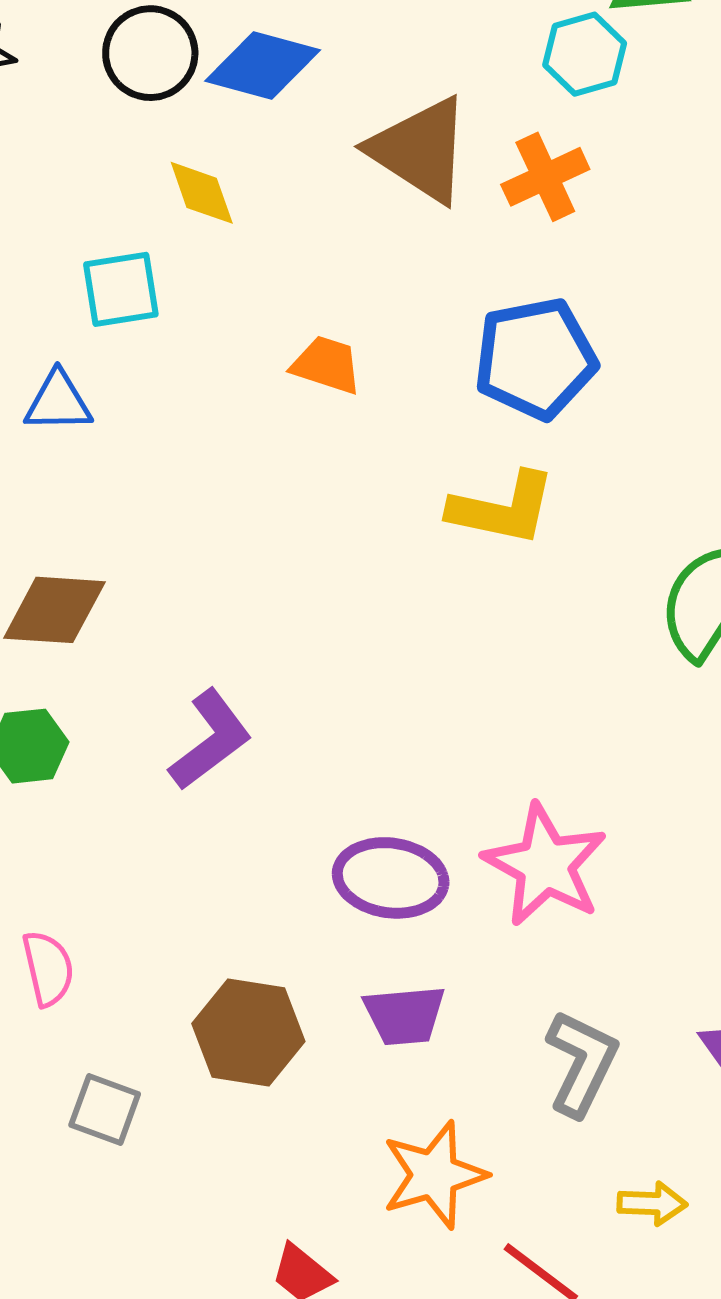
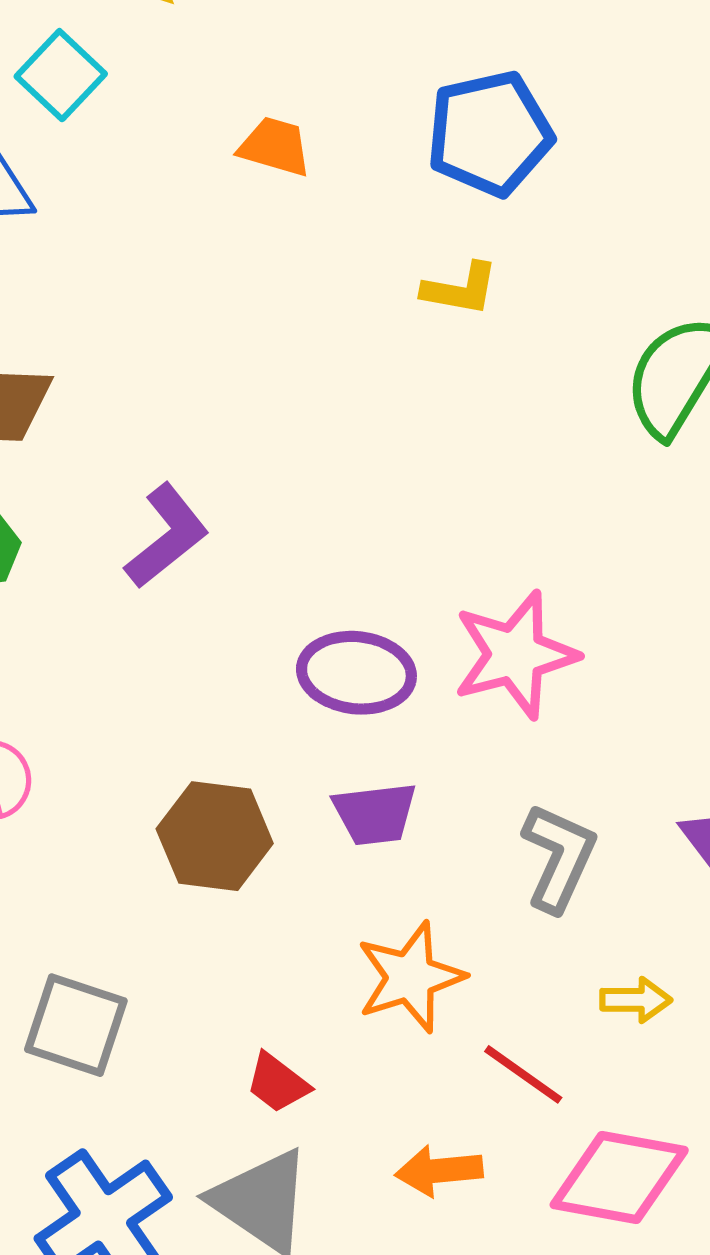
cyan square: (121, 289) -> (61, 75), turned -36
yellow L-shape: (502, 509) -> (460, 289), size x0.7
pink star: (545, 865) -> (515, 655), turned 30
gray square: (105, 1110) -> (76, 1025), moved, size x1.4

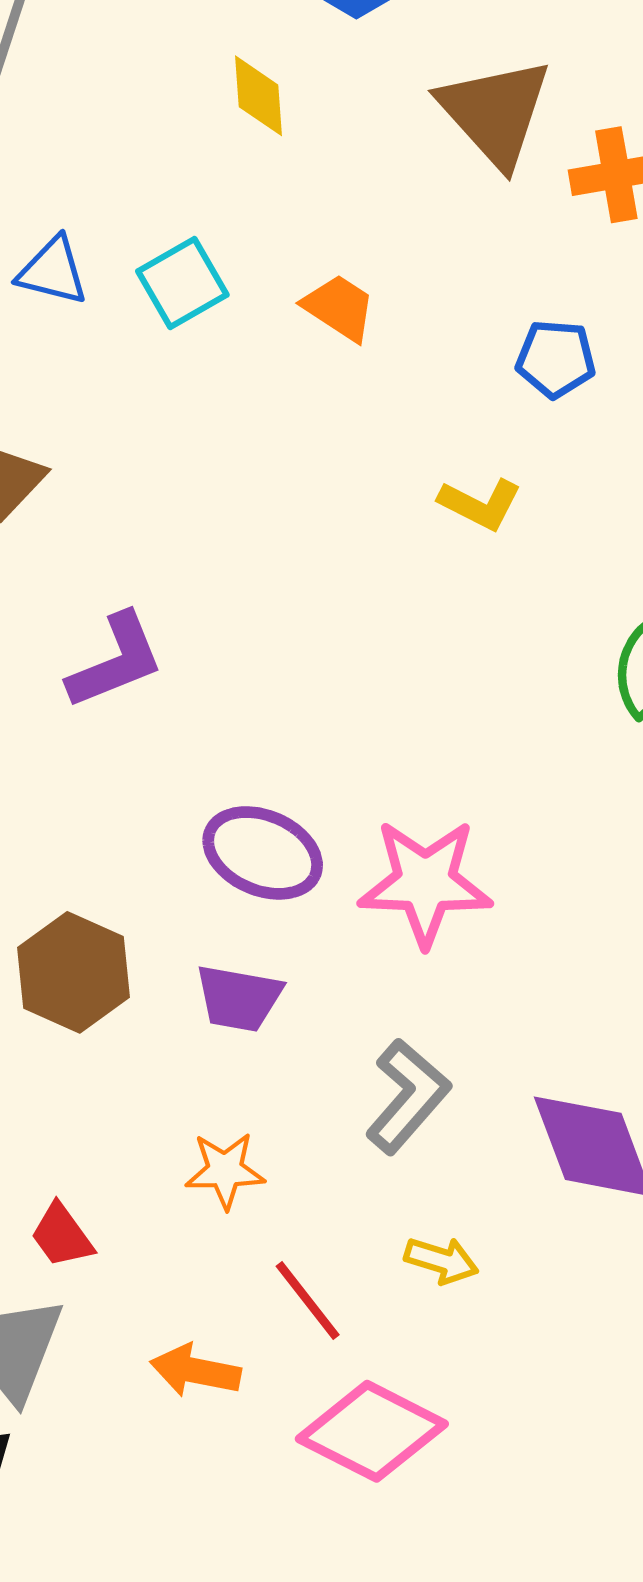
cyan square: (61, 75) -> (182, 283), moved
blue pentagon: (490, 133) -> (556, 359), size x0.6
orange star: (410, 977) -> (225, 1170), size x0.7

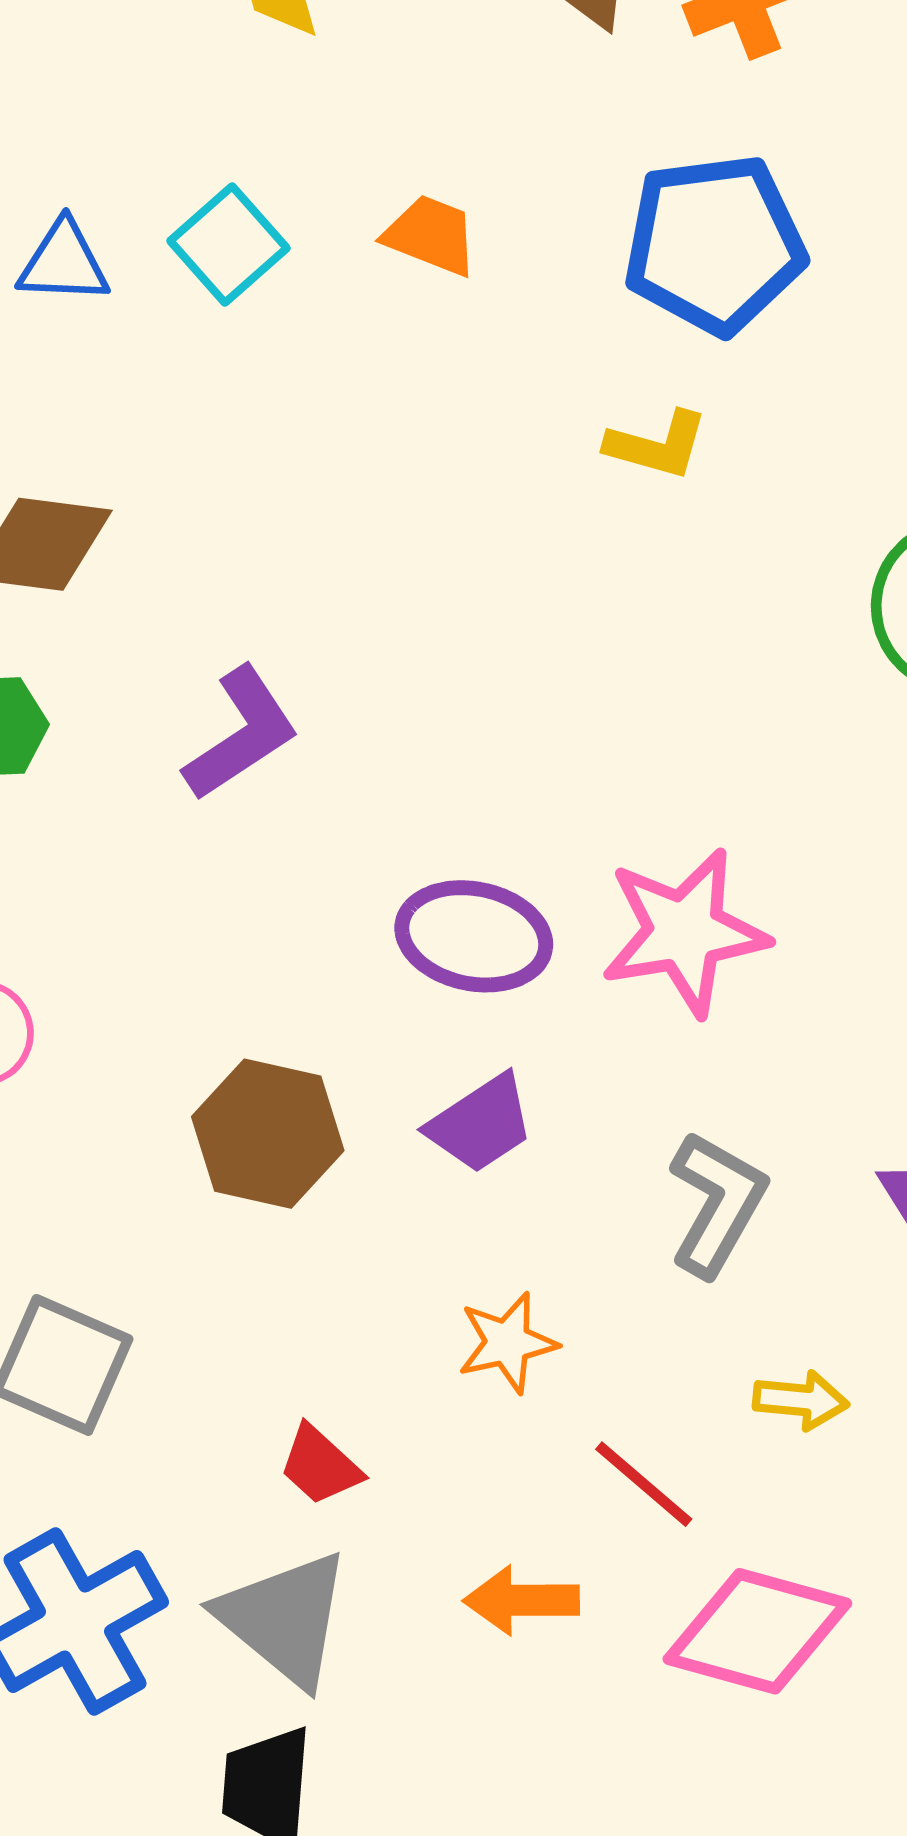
blue pentagon: (556, 359) -> (714, 244), size x1.8
purple trapezoid: (239, 998) -> (481, 1124), turned -32

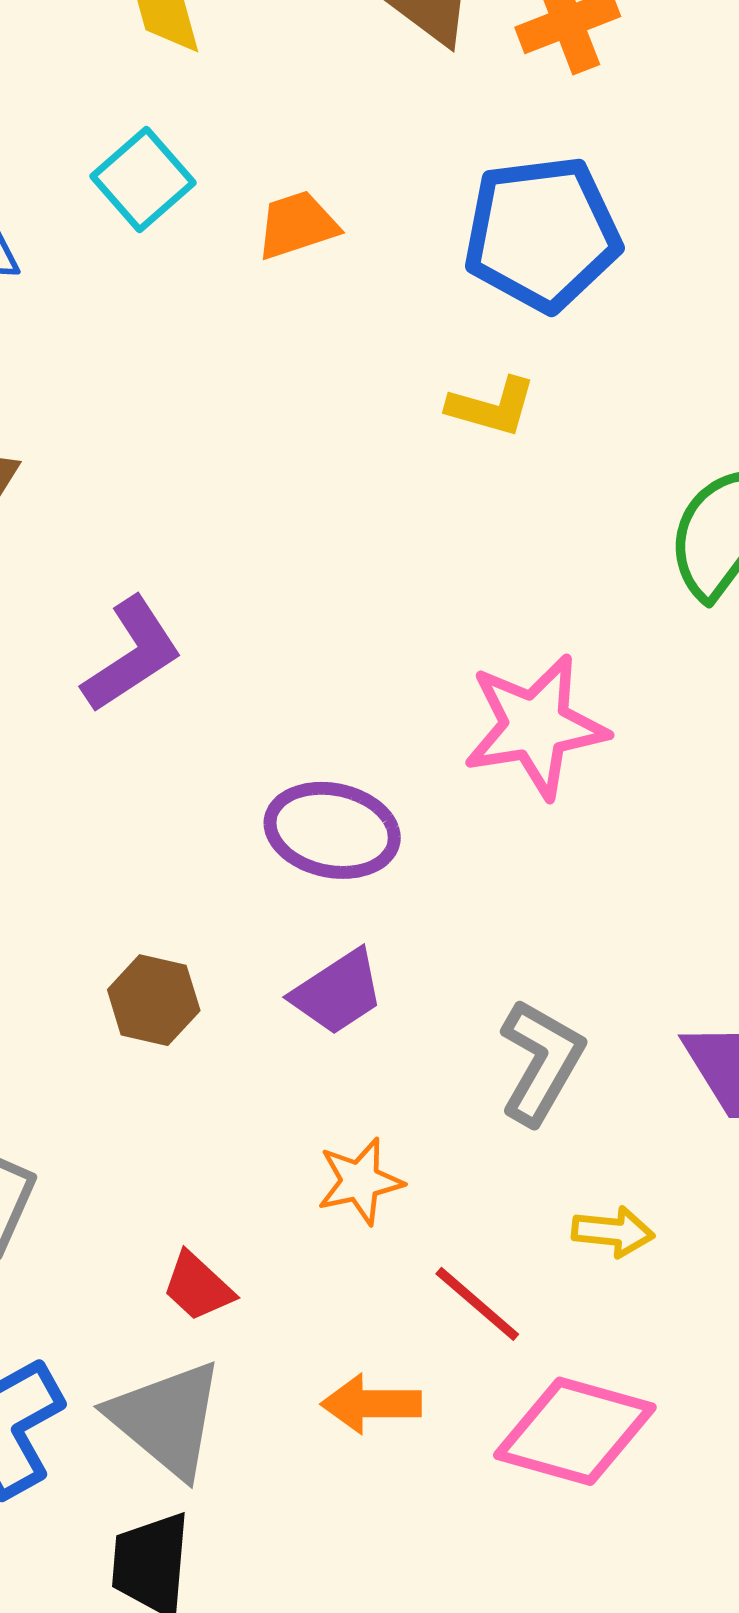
orange trapezoid: (431, 235) -> (297, 225), turned -40
cyan square: (229, 245) -> (143, 180), moved
pink star: (684, 932) -> (535, 726), moved
brown hexagon: (268, 1134) -> (154, 1000), size x0.7

